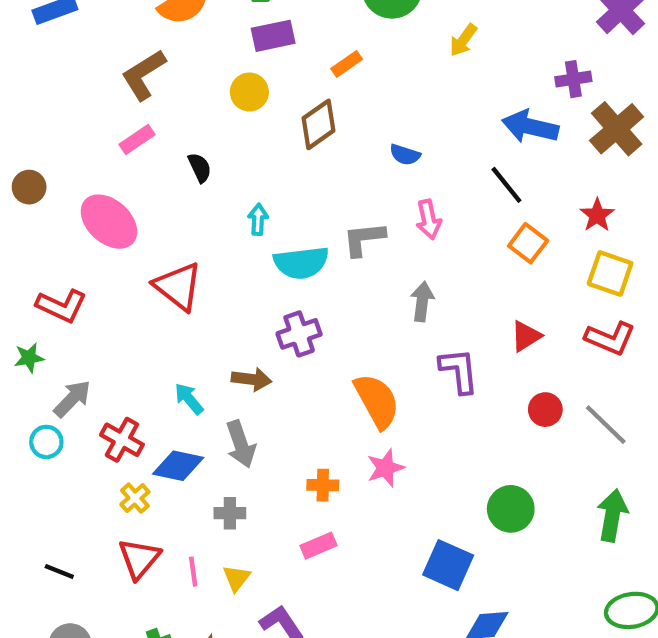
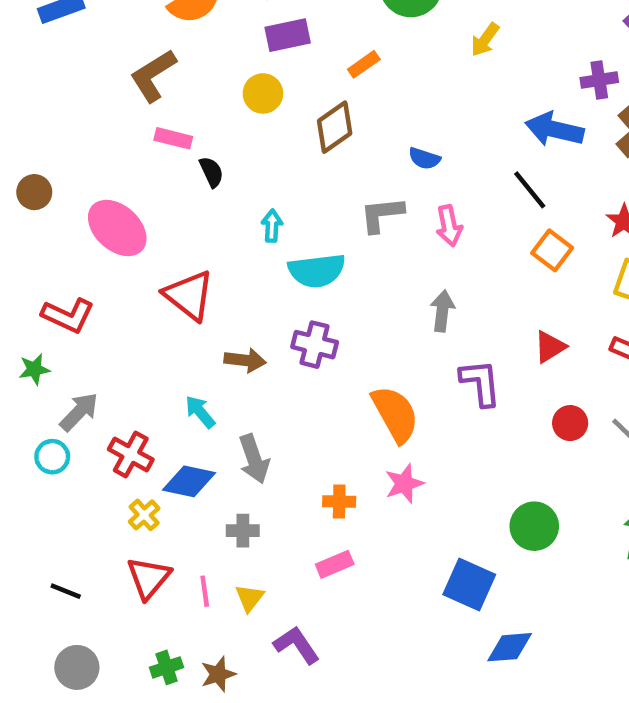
pink rectangle: (137, 140) -> (173, 138), moved, turned 48
gray L-shape: (364, 239) -> (382, 215), moved
purple cross: (299, 334) -> (315, 345), turned 33
brown arrow: (252, 379) -> (245, 360), moved

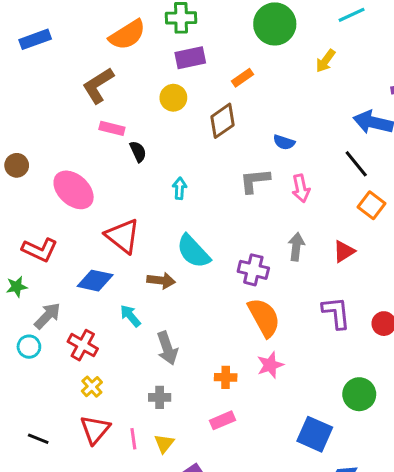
cyan semicircle: (317, 271) -> (193, 251), moved, turned 54
purple cross: (315, 345) -> (253, 270), moved
red triangle: (550, 347) -> (344, 251), moved
purple L-shape: (480, 383) -> (336, 313), moved
blue diamond: (189, 481) -> (95, 281), moved

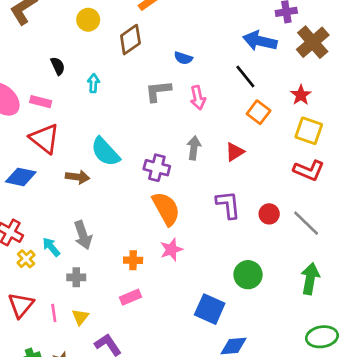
pink rectangle: (112, 128) -> (41, 102), moved
cyan arrow: (180, 188) -> (93, 83), moved
cyan arrow: (130, 316) -> (51, 247), moved
yellow cross: (92, 387) -> (26, 259), moved

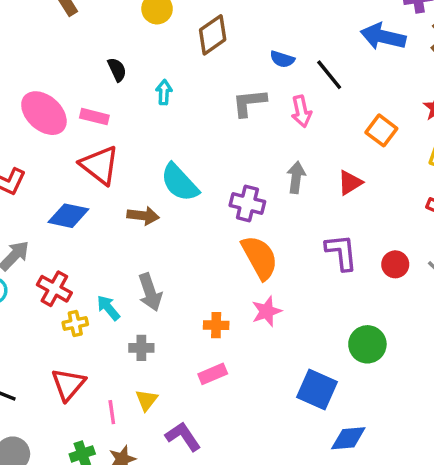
black line: (245, 77) -> (329, 75), moved
yellow cross: (26, 259) -> (75, 323), turned 30
pink line: (54, 313) -> (112, 412), moved

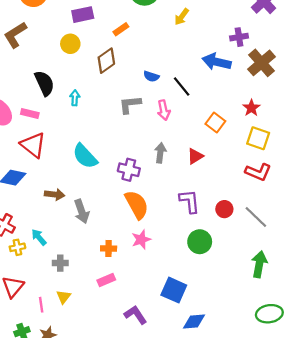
black semicircle: (117, 70) -> (44, 83), size x1.6
brown arrow: (143, 216) -> (55, 194), moved
gray arrow: (150, 292) -> (82, 211), moved
green circle: (367, 344) -> (200, 242), moved
purple L-shape: (183, 437) -> (136, 315), moved

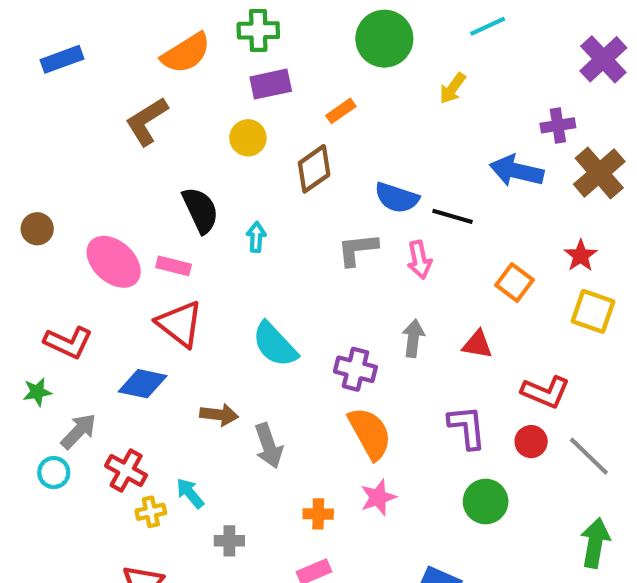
blue semicircle: (151, 76) -> (397, 198), size x1.5
black line: (182, 87) -> (453, 216), turned -35
red triangle: (195, 156) -> (477, 344), turned 42
red L-shape: (258, 172) -> (546, 392), moved

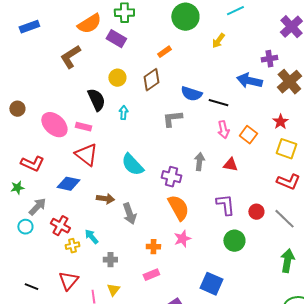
purple rectangle: (271, 84) -> (116, 39), moved, turned 42
yellow circle: (248, 138) -> (117, 78), moved
pink arrow: (419, 260) -> (223, 130), moved
red L-shape: (546, 392) -> (288, 182), moved

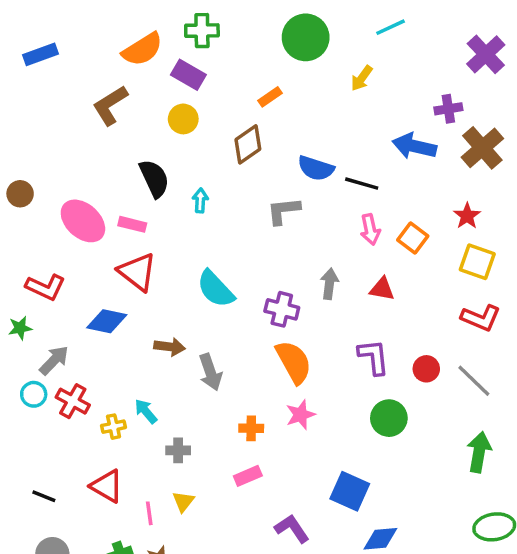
yellow circle: (117, 78) -> (183, 119), moved
red cross: (60, 226) -> (73, 401), moved
red triangle: (68, 281) -> (107, 486), turned -40

